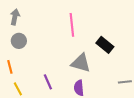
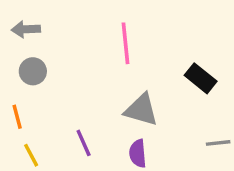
gray arrow: (15, 17) -> (26, 29), turned -105
black rectangle: (105, 45) -> (201, 78), moved

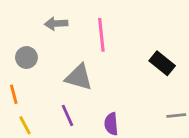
gray arrow: (26, 29) -> (56, 24), moved
gray triangle: (141, 110) -> (79, 77), moved

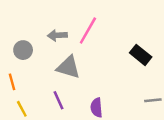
gray arrow: (56, 24) -> (57, 35), moved
pink line: (101, 35) -> (88, 30), turned 36

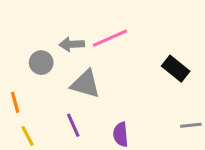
pink line: (88, 30) -> (110, 38), turned 36
gray circle: (23, 50) -> (41, 63), moved

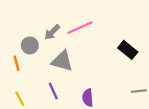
gray arrow: (72, 44) -> (52, 32), turned -42
orange line: (15, 102) -> (17, 63), moved

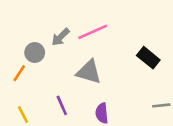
gray triangle: (62, 61) -> (89, 72), moved
orange line: (17, 63) -> (19, 73), turned 48

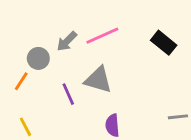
black rectangle: (148, 58) -> (164, 43), moved
purple line: (62, 105) -> (68, 94), moved

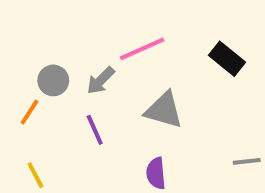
gray arrow: (67, 41) -> (101, 80), moved
gray triangle: (98, 80) -> (164, 110), moved

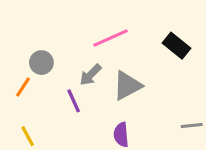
gray arrow: (101, 80) -> (91, 75), moved
gray triangle: (164, 110) -> (127, 86), turned -44

